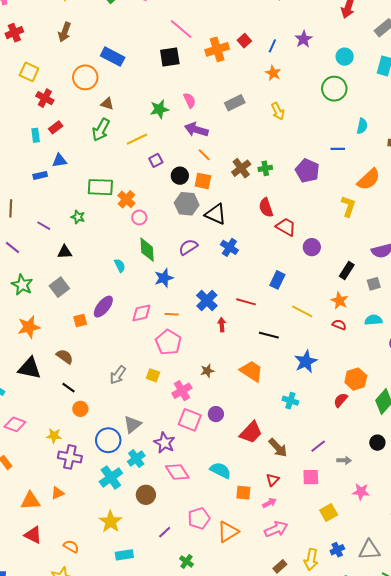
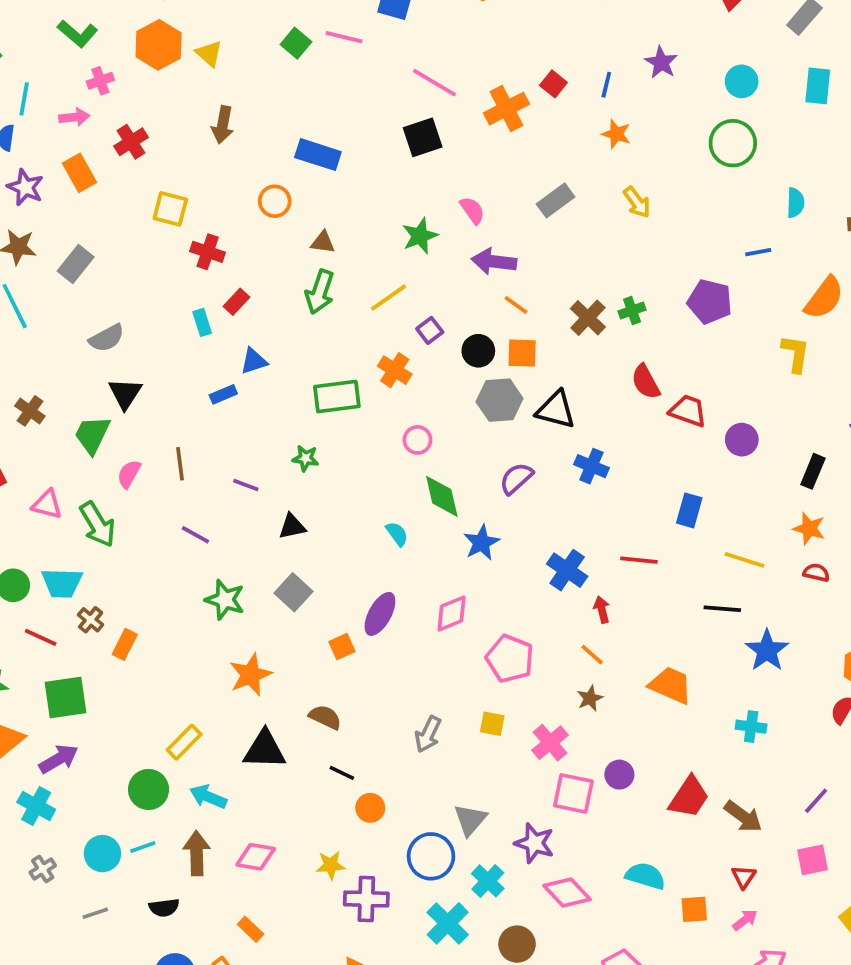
orange circle: (85, 77) -> (275, 201), size x0.7
orange cross: (126, 199) -> (395, 370), moved
orange line: (172, 314) -> (592, 655), moved, turned 48
black line: (269, 335) -> (722, 609), moved

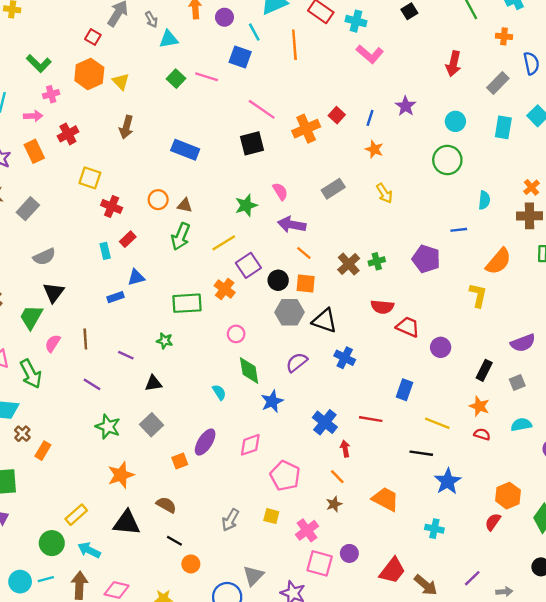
orange circle: (275, 201) -> (158, 200), moved
purple square: (430, 330) -> (248, 265), size x1.5
red semicircle: (646, 382) -> (382, 307), turned -60

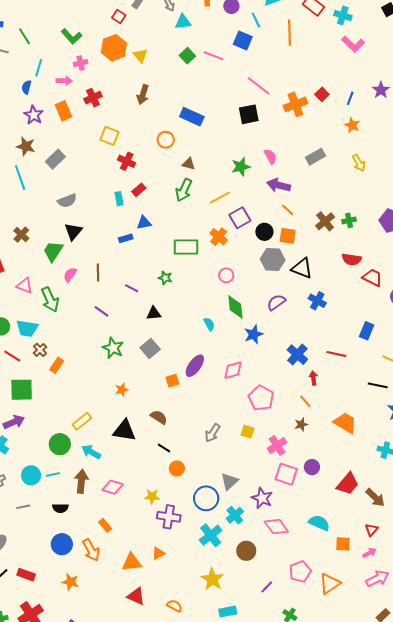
orange circle: (158, 200) -> (166, 140), moved
orange star: (121, 475) -> (122, 390), size x0.6

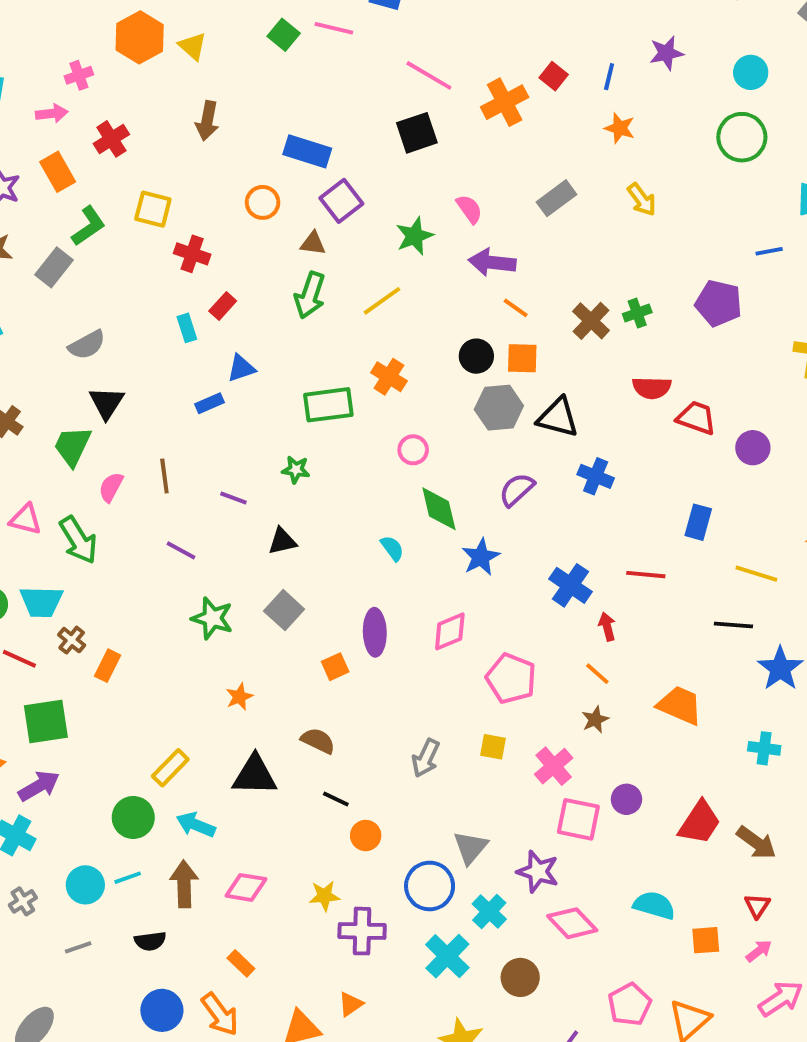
green L-shape: (71, 36) -> (89, 226), moved, turned -75
purple star: (381, 90) -> (666, 53), turned 30
purple square: (240, 218) -> (341, 201), moved
purple ellipse: (195, 366) -> (375, 632), turned -30

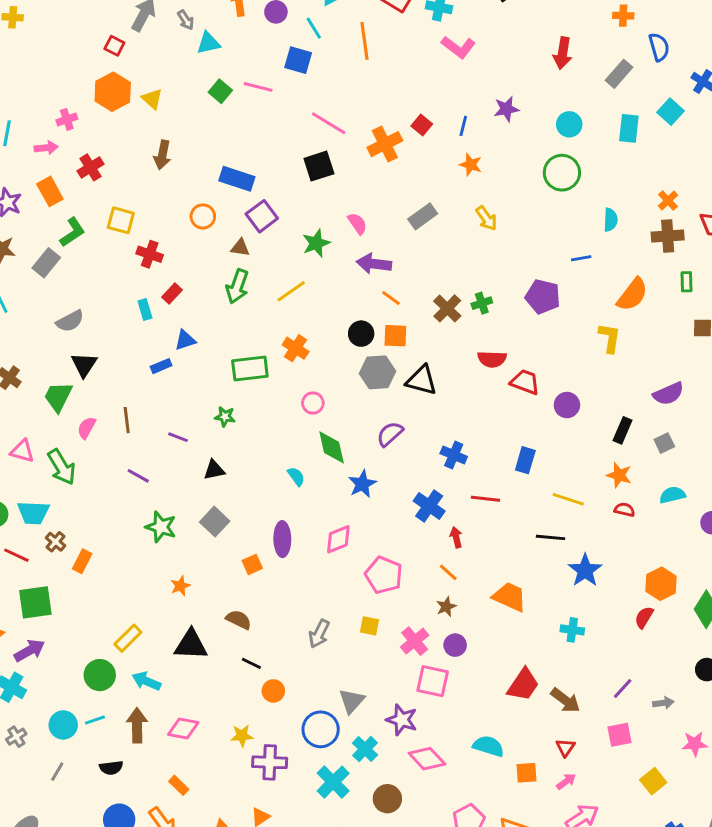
blue cross: (596, 476) -> (454, 455), moved
purple circle: (626, 799) -> (455, 645), moved
gray line: (78, 947) -> (57, 772), turned -42

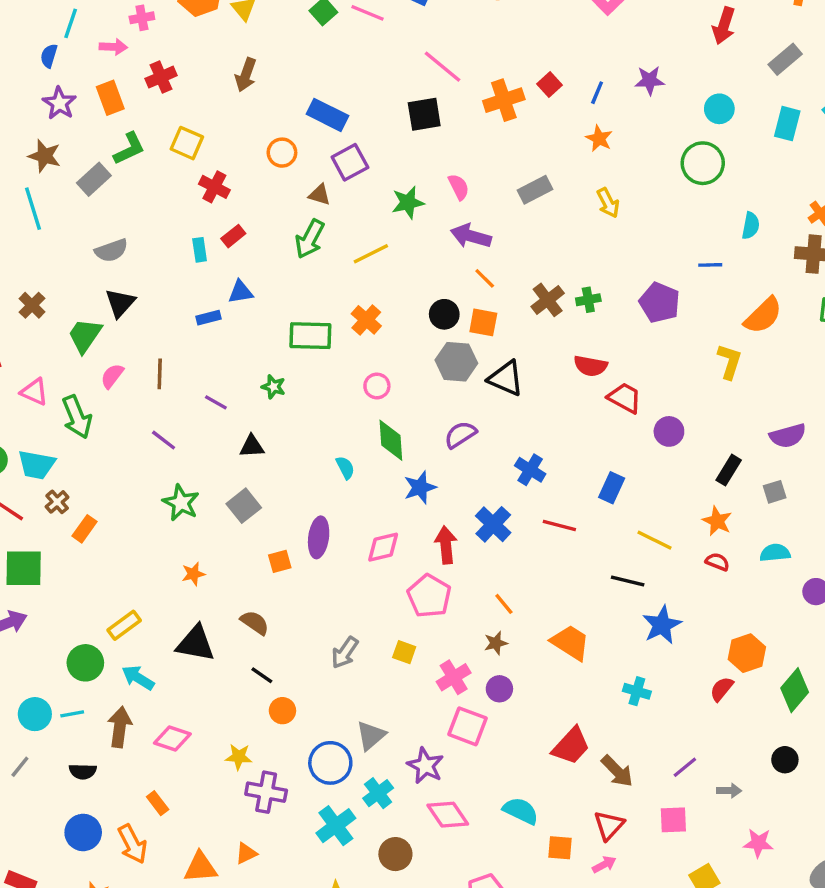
red arrow: (456, 537) -> (446, 545), moved, size x1.5
red triangle: (565, 748) -> (609, 825), size x1.4

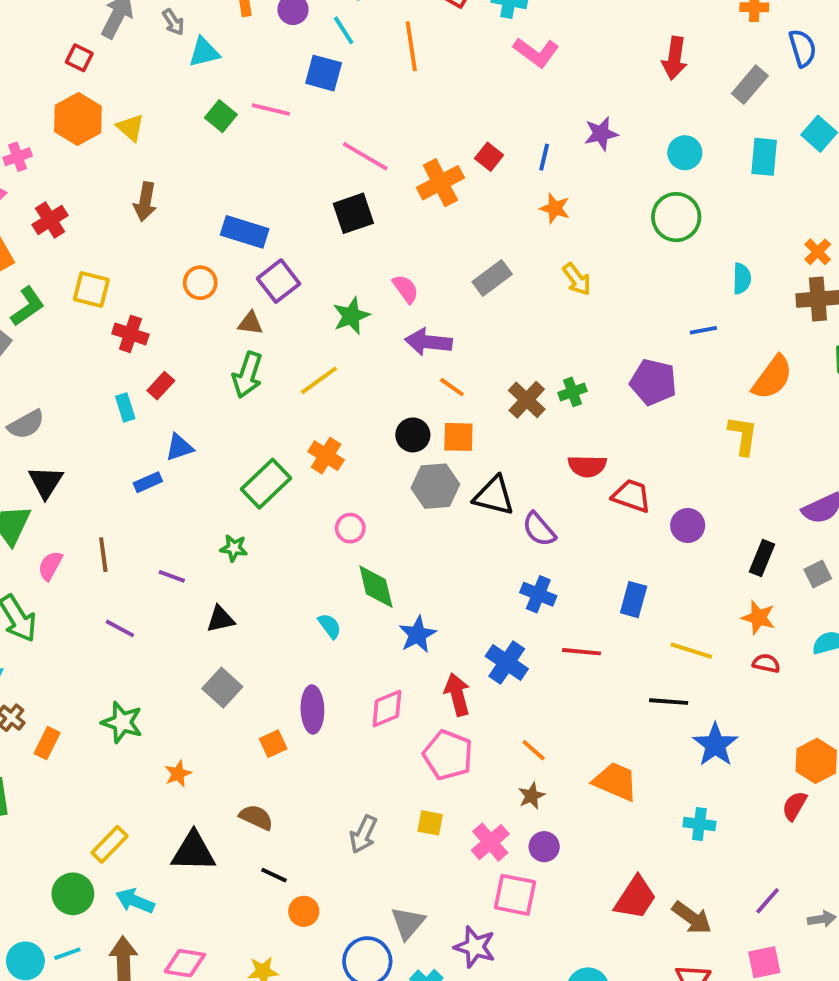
green rectangle: (310, 336) -> (266, 484), turned -36
purple semicircle: (460, 435) -> (539, 529), moved, turned -88
green star: (181, 503) -> (122, 722), moved

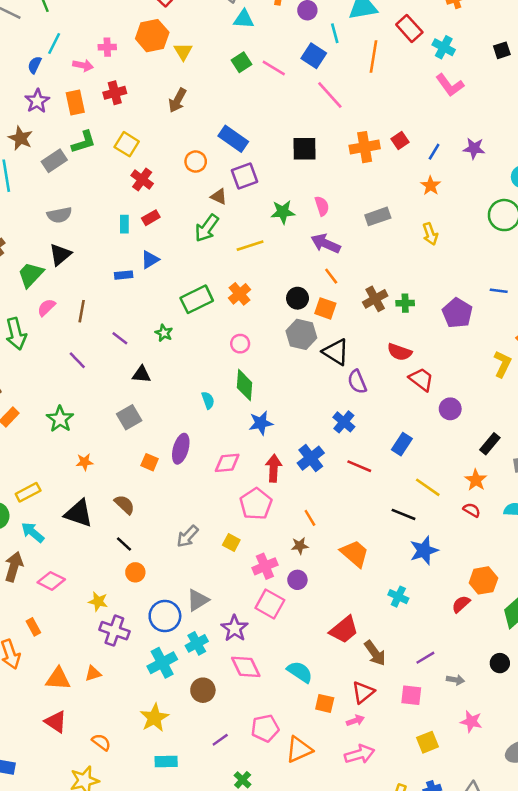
pink line: (365, 156) -> (330, 95), moved
blue triangle: (179, 447) -> (150, 260), turned -30
orange square: (273, 744) -> (150, 462), turned 30

